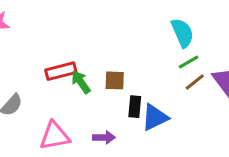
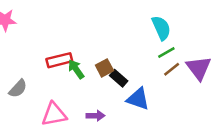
brown square: (115, 80) -> (104, 68), turned -30
black rectangle: (135, 107) -> (119, 78), moved, turned -54
blue triangle: (155, 117) -> (138, 99), turned 45

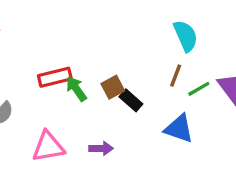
green line: (166, 52) -> (199, 89), moved
brown line: (172, 69) -> (176, 76), moved, turned -30
blue triangle: (138, 99) -> (179, 129), moved

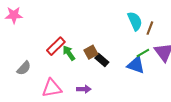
brown line: (176, 76) -> (150, 28), moved
red rectangle: (55, 77) -> (56, 46), turned -30
blue triangle: (179, 129) -> (136, 65), moved

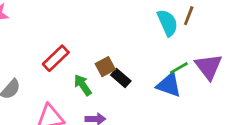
brown line: (150, 28) -> (189, 16), moved
green arrow: (69, 53) -> (83, 85), moved

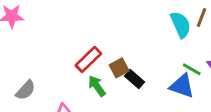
red rectangle: (56, 58) -> (88, 59), moved
green line: (179, 68) -> (192, 69), turned 60

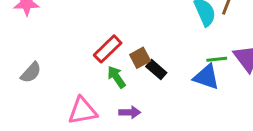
green line: (192, 69) -> (217, 59), turned -36
gray semicircle: (26, 90) -> (31, 73), moved

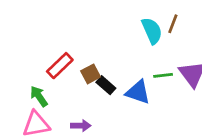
green arrow: (116, 77) -> (39, 96), moved
blue triangle: (206, 77) -> (138, 92), moved

